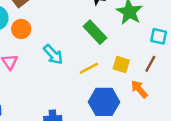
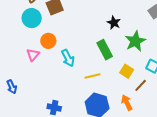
orange circle: (21, 29) -> (48, 41), moved
yellow square: (121, 65) -> (127, 71), moved

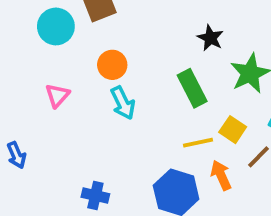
orange circle: (48, 41) -> (112, 65), moved
yellow line: (92, 76) -> (198, 143), moved
orange arrow: (127, 103) -> (221, 175), moved

